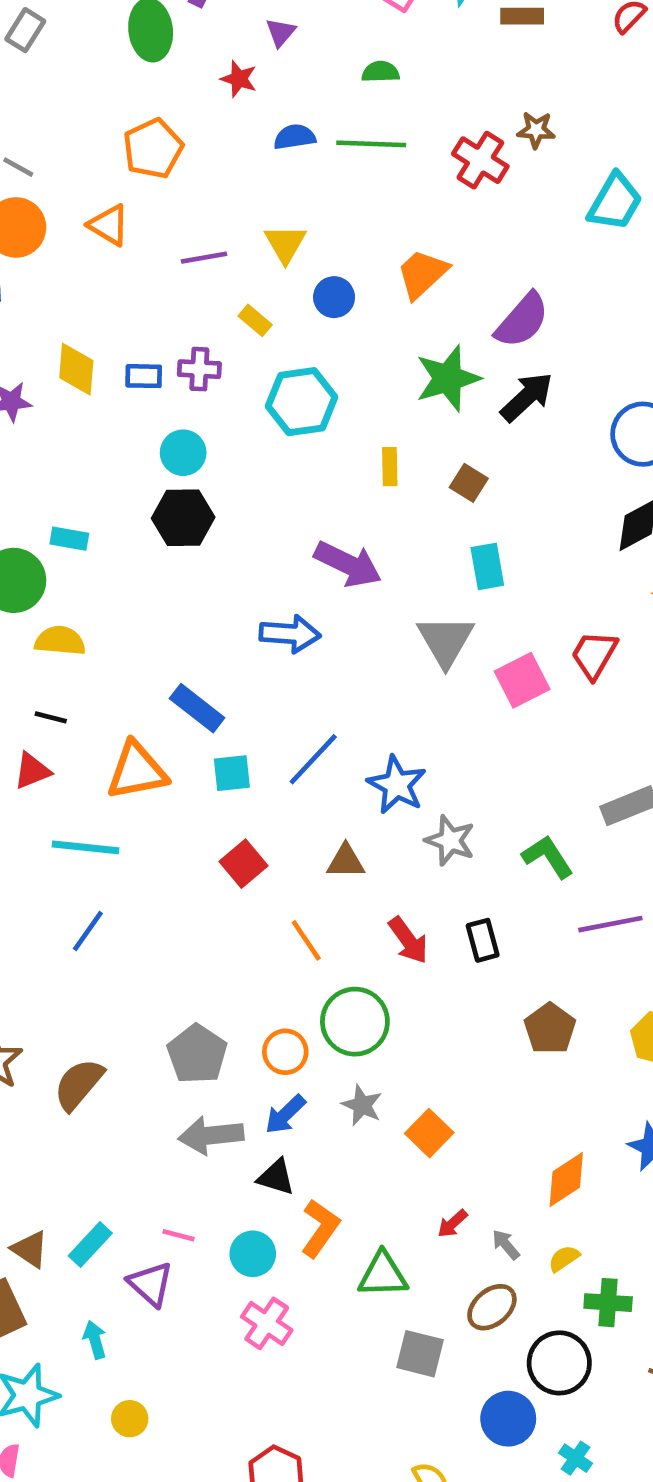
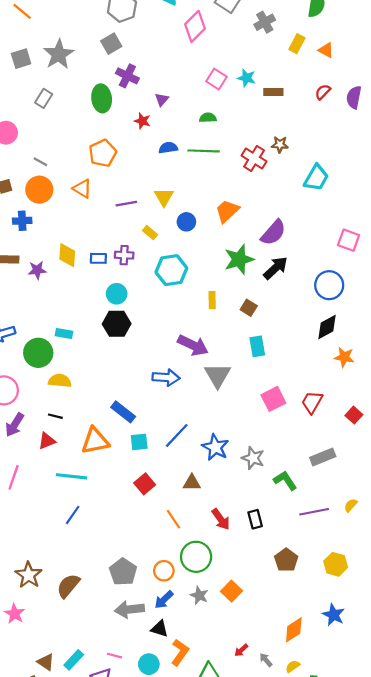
gray triangle: (446, 641) -> (218, 375), moved
red trapezoid: (594, 655) -> (312, 402), moved
gray star: (450, 840) -> (253, 458), moved
orange square: (429, 1133) -> (231, 591), moved

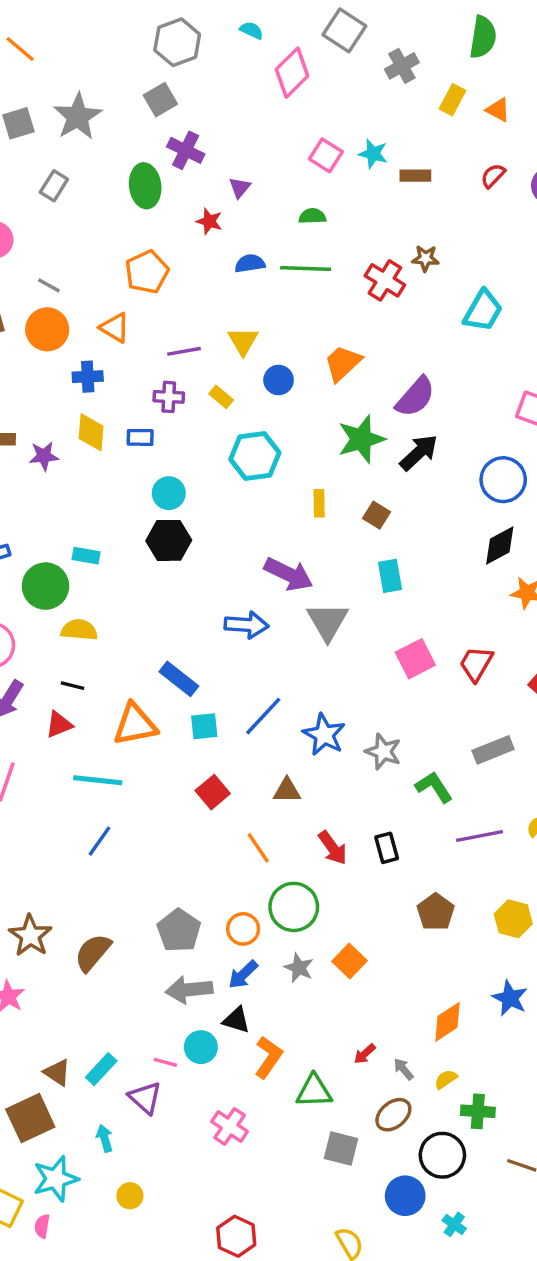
blue cross: (22, 221) -> (88, 377), moved
purple cross: (124, 255) -> (169, 397), moved
cyan circle: (149, 664) -> (201, 1047), moved

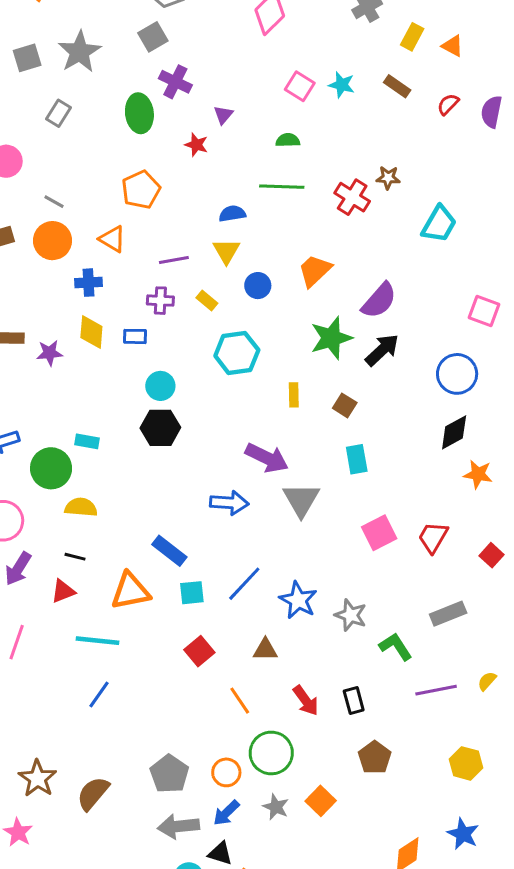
brown rectangle: (415, 176) -> (397, 86), moved, turned 35
blue semicircle: (250, 263) -> (232, 214), moved
brown pentagon: (436, 912) -> (375, 757), moved

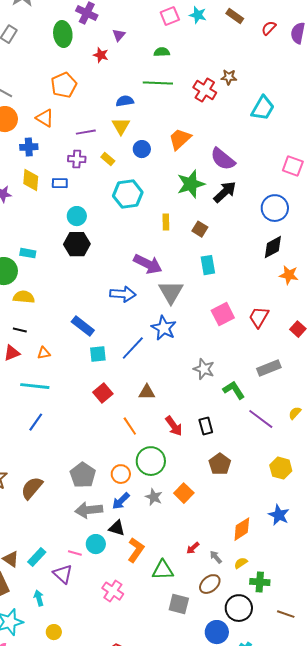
pink square: (300, 86) -> (170, 16), turned 36
purple semicircle: (379, 301) -> (223, 159), turned 88
orange triangle: (130, 591) -> (44, 353), moved, size x0.5
blue star: (298, 600) -> (164, 328), moved
purple line: (436, 690) -> (261, 419), turned 48

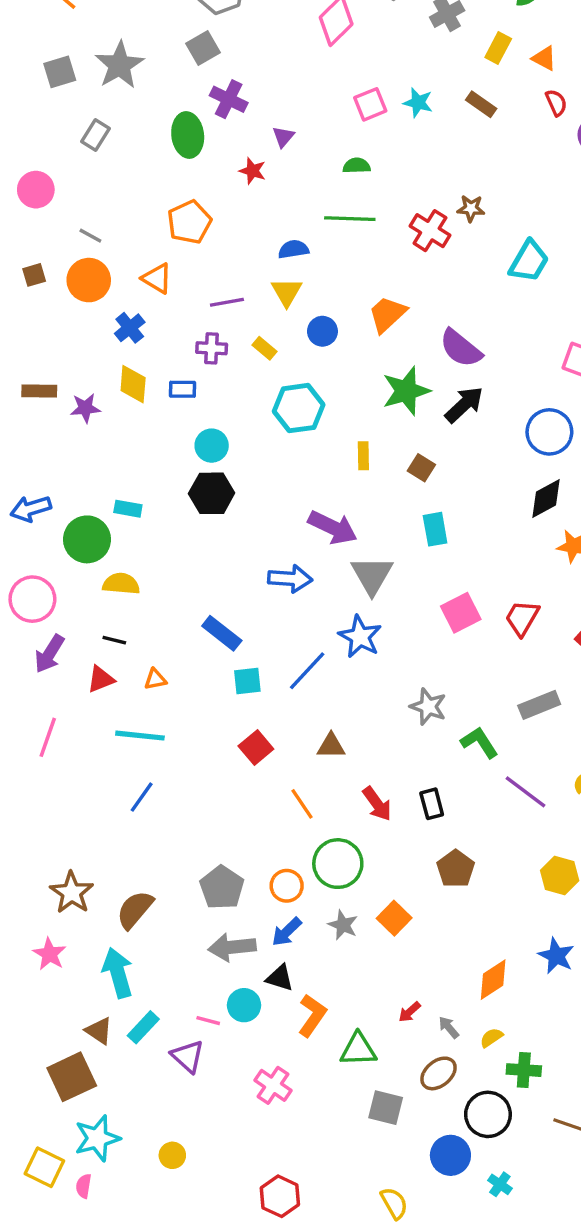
red semicircle: (269, 28) -> (556, 103), moved, turned 112
blue cross: (29, 147) -> (130, 328), turned -36
cyan arrow: (39, 598) -> (118, 973), moved, size x1.8

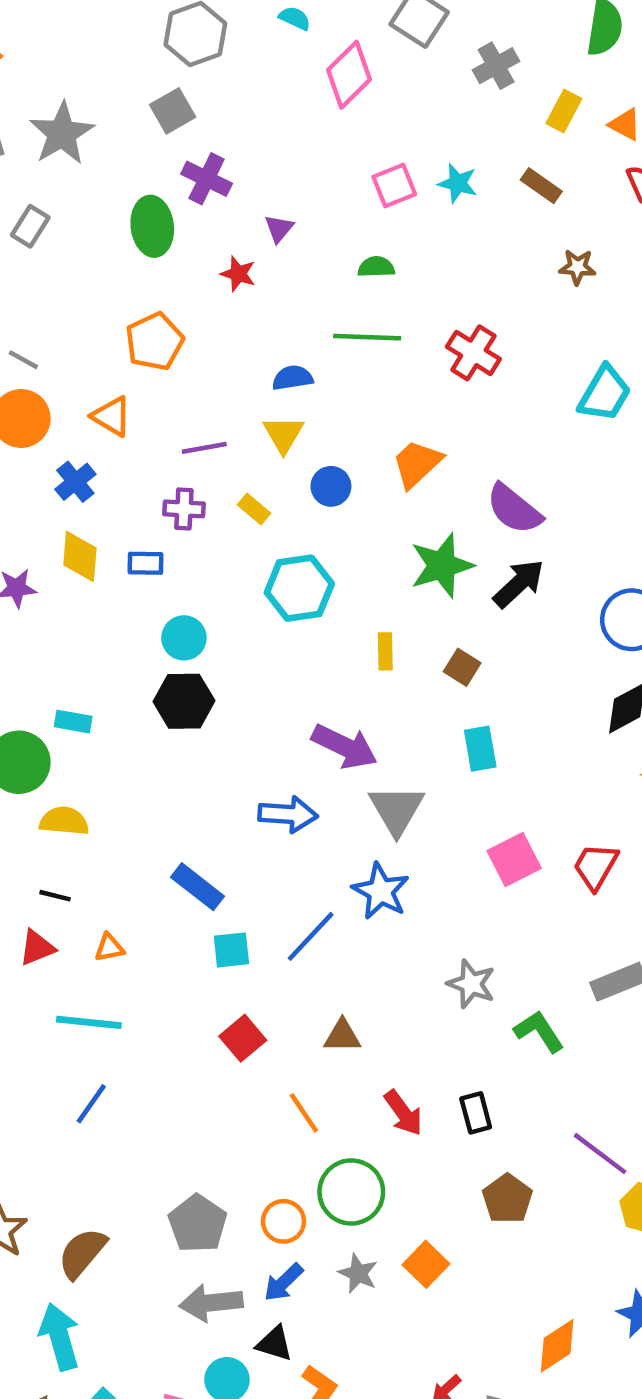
brown star: (471, 208) -> (577, 267), moved
purple line: (526, 792) -> (600, 1154), moved

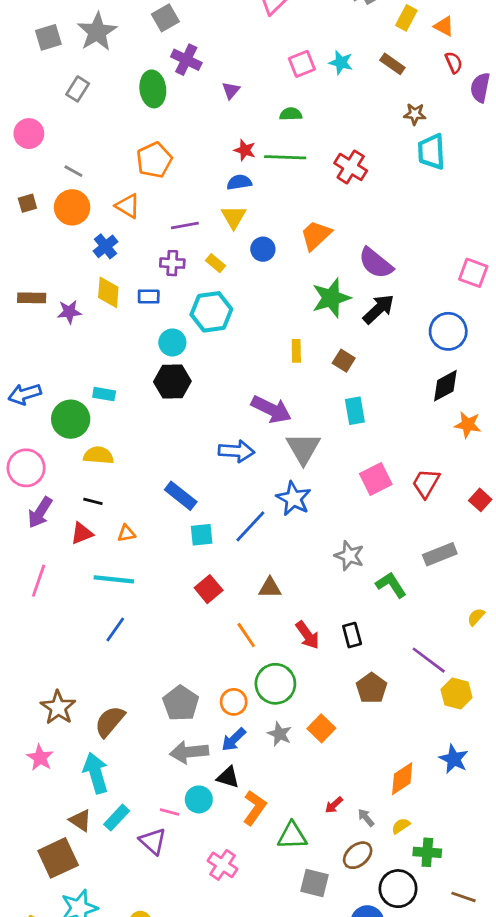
red star: (238, 274) -> (245, 150), moved
cyan trapezoid: (605, 394) -> (431, 152), moved, turned 147
cyan hexagon: (299, 588) -> (211, 312), moved

